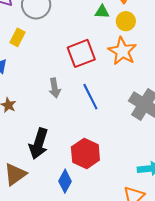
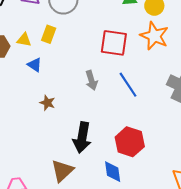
red square: (81, 53) -> (114, 43), turned 36
blue diamond: (65, 181) -> (113, 172), turned -30

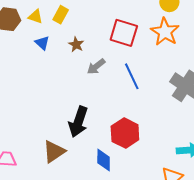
gray arrow: (91, 80) -> (96, 67), turned 60
brown star: (47, 103) -> (76, 45), moved

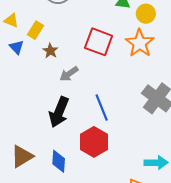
yellow rectangle: (61, 15) -> (35, 30), moved
blue line: (132, 76) -> (102, 108), moved
black arrow: (78, 122) -> (59, 112), moved
blue diamond: (104, 160) -> (59, 161), moved

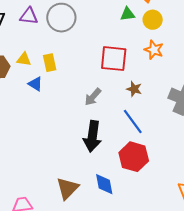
yellow rectangle: (35, 30) -> (50, 63), turned -30
orange star: (140, 43) -> (154, 50), size x0.7
brown star: (50, 51) -> (134, 89), moved

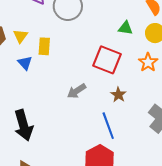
green triangle: (128, 14) -> (125, 28), moved
yellow triangle: (24, 59) -> (20, 36), turned 42
black arrow: (92, 136) -> (23, 125), moved, turned -40

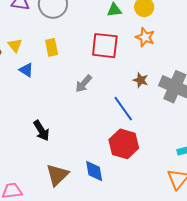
yellow rectangle: (44, 46) -> (52, 47), moved
brown star: (118, 95) -> (141, 80), moved
black arrow: (23, 125) -> (41, 131), size x0.7

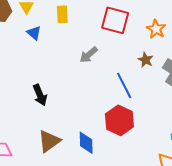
orange star: (145, 37) -> (156, 29), moved

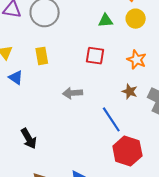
red square: (115, 20) -> (95, 56), size x0.7
gray arrow: (89, 55) -> (73, 93), turned 42
red hexagon: (119, 120) -> (127, 151), moved

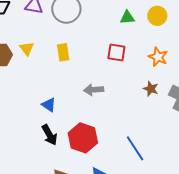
blue triangle: (16, 78) -> (49, 105), moved
blue line: (111, 119) -> (135, 148), moved
red hexagon: (127, 151) -> (83, 138), moved

